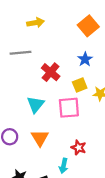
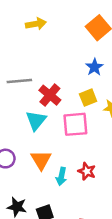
gray line: (20, 53) -> (19, 81), moved
red cross: (51, 72) -> (50, 95), moved
cyan arrow: (64, 166) -> (61, 176), moved

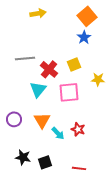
blue star: (94, 67) -> (84, 37), moved
yellow square: (88, 98) -> (74, 64), moved
cyan arrow: (61, 176) -> (58, 133), turned -56

